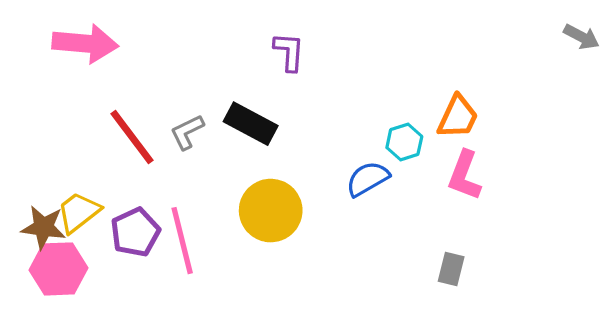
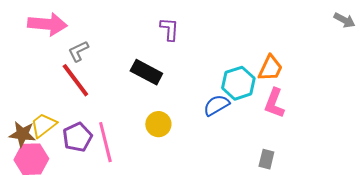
gray L-shape: (187, 132) -> (78, 51), moved
cyan hexagon: (404, 142) -> (238, 83), size x1.5
yellow circle: (271, 211) -> (158, 124), size x0.7

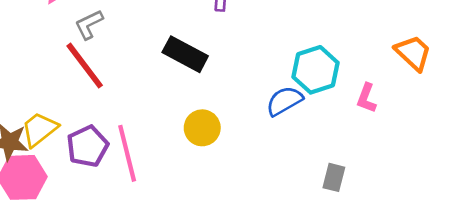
orange trapezoid: (270, 68) -> (413, 53), moved, turned -72
pink L-shape: (274, 103) -> (366, 98), size x0.7
gray rectangle: (266, 159) -> (334, 177), moved

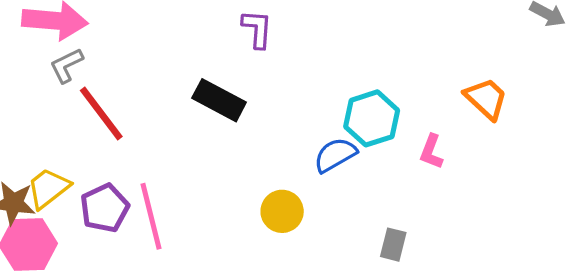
gray L-shape: (89, 24) -> (66, 65), moved
yellow circle: (202, 128) -> (282, 211), moved

